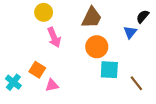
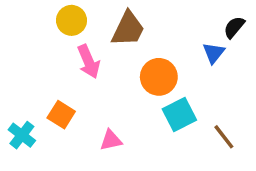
brown trapezoid: (92, 18) -> (128, 29), moved
cyan square: (109, 70) -> (179, 115), turned -30
pink triangle: (52, 85) -> (111, 140), moved

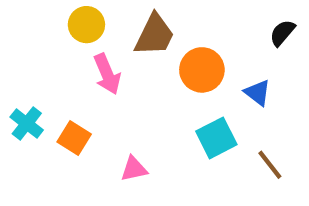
blue triangle: (214, 53) -> (258, 93), moved, turned -30
orange circle: (159, 77) -> (202, 70), moved
cyan cross: (22, 135) -> (27, 124), moved

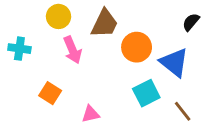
blue triangle: (258, 93) -> (174, 62), size x1.6
cyan cross: (27, 124) -> (19, 49), moved, turned -30

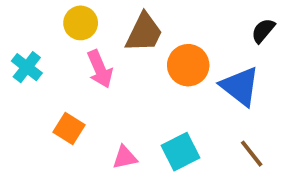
cyan cross: (19, 49) -> (27, 67), turned 30
cyan square: (146, 93) -> (181, 152), moved

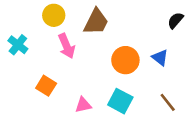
orange circle: (188, 65) -> (125, 60), moved
blue triangle: (240, 86) -> (160, 58), size x0.6
cyan square: (181, 152) -> (120, 101), turned -35

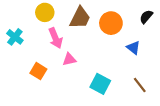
orange circle: (125, 60) -> (111, 23), moved
pink triangle: (83, 105) -> (69, 59), moved

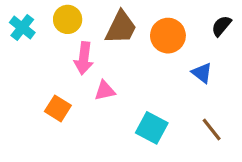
cyan cross: (15, 37) -> (22, 28), moved
pink arrow: (55, 38) -> (84, 58), turned 30

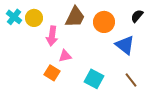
yellow circle: (68, 19) -> (34, 18), moved
blue triangle: (202, 73) -> (125, 45), size x1.5
orange square: (58, 108) -> (52, 73), moved

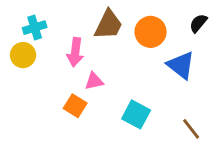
cyan cross: (14, 17) -> (35, 28), moved, turned 35
yellow circle: (34, 18) -> (23, 55), moved
brown line: (131, 80) -> (191, 129), moved

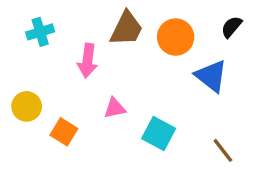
yellow circle: (23, 55) -> (27, 106), moved
pink triangle: (94, 81) -> (115, 108), moved
orange square: (75, 106) -> (64, 132), moved

